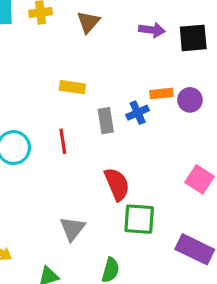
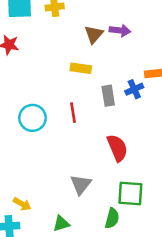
brown triangle: (88, 22) -> (94, 34), moved
purple arrow: (152, 30) -> (120, 30), moved
green square: (139, 219) -> (130, 194), moved

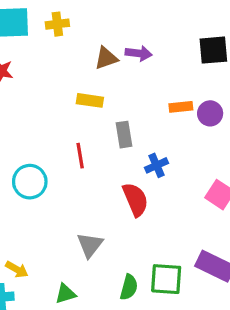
brown triangle: (94, 34) -> (106, 58), turned 30
blue cross: (134, 89) -> (156, 165), moved
cyan circle: (32, 118) -> (30, 182), moved
green square: (130, 194) -> (166, 279), moved

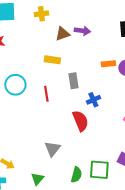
yellow cross: (57, 24) -> (41, 14), moved
cyan circle: (30, 182) -> (15, 85), moved
green triangle: (66, 294) -> (37, 179), turned -32

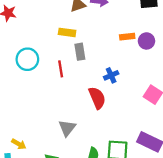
gray rectangle: (73, 81) -> (80, 52), moved

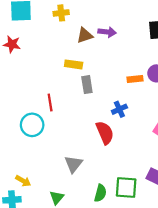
orange rectangle: (127, 37) -> (135, 79), moved
cyan circle: (27, 59) -> (32, 125), moved
red line: (61, 69) -> (50, 102), moved

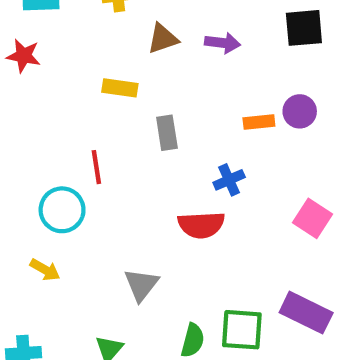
purple arrow: (107, 32) -> (223, 43), moved
yellow rectangle: (74, 64) -> (120, 88), moved
red semicircle: (105, 133) -> (201, 225), turned 110
yellow arrow: (23, 181) -> (45, 270), moved

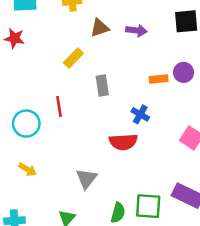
yellow rectangle: (120, 88) -> (73, 58), turned -54
blue cross: (229, 180) -> (140, 114), turned -36
cyan circle: (62, 210) -> (26, 124), moved

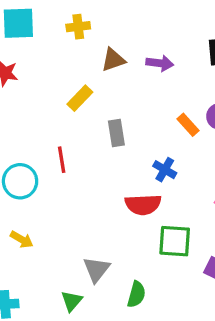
orange rectangle: (159, 79) -> (188, 125), turned 54
gray triangle: (87, 179) -> (97, 269), moved
green square: (148, 206) -> (175, 241), moved

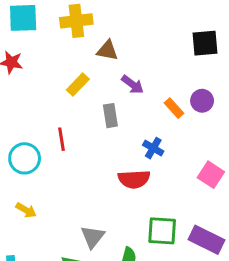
yellow cross: (78, 27) -> (76, 21), size x1.5
brown triangle: (113, 60) -> (107, 50), turned 30
purple arrow: (160, 63) -> (133, 84), moved, turned 30
green square: (175, 241) -> (162, 231), moved

